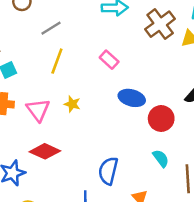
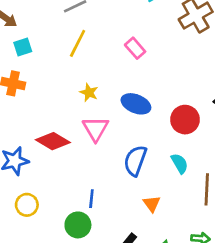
blue ellipse: (132, 98) -> (136, 104), moved
pink triangle: (38, 110) -> (95, 129), moved
blue semicircle: (108, 171) -> (135, 161), moved

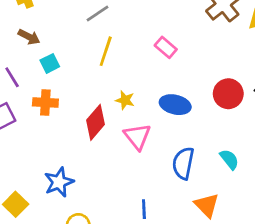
red circle: (185, 120) -> (228, 94), moved
red diamond: (53, 141) -> (96, 122), moved, turned -72
orange triangle: (152, 204) -> (207, 205), size x1.4

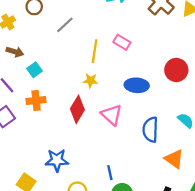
yellow line: (106, 51) -> (95, 51), moved
yellow star: (125, 100) -> (90, 81), moved
blue star: (59, 182) -> (57, 160), turned 30
blue line: (144, 209) -> (110, 173), moved

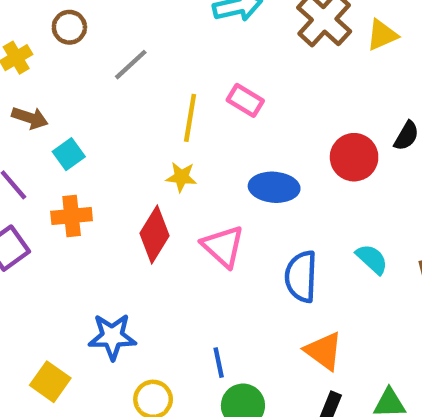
orange triangle: (174, 159) -> (324, 351), moved

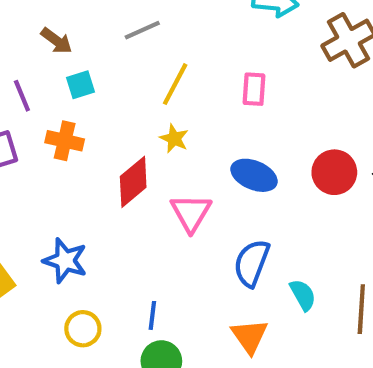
gray line: (131, 65) -> (142, 30), moved
pink rectangle: (245, 100) -> (254, 89), turned 44
yellow line: (190, 118) -> (175, 84), moved
cyan semicircle: (372, 259) -> (303, 295), moved

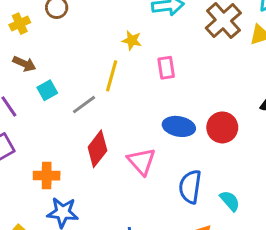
gray line: (142, 30) -> (84, 105), moved
yellow star: (174, 139) -> (132, 40), moved
orange cross: (65, 141) -> (47, 176), moved
red circle: (334, 172) -> (222, 127), moved

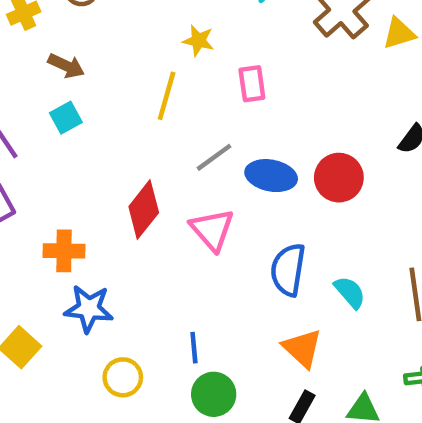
brown arrow: (24, 64) -> (66, 66), moved
gray line: (84, 105) -> (214, 157), moved

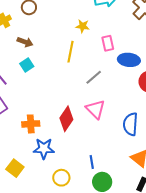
blue ellipse: (271, 176) -> (129, 60), moved
red diamond: (144, 210) -> (66, 119), moved

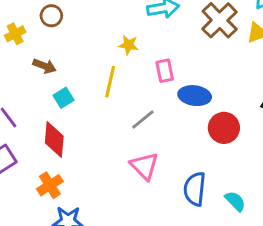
cyan square: (27, 65) -> (63, 98), moved
red diamond: (66, 119) -> (54, 139), moved, turned -30
orange cross: (31, 124) -> (50, 185), turned -30

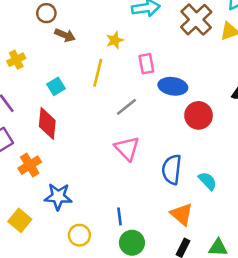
yellow cross: (15, 34) -> (16, 60), moved
yellow star: (129, 45) -> (115, 40), turned -30
brown arrow: (44, 66) -> (65, 35), moved
orange cross: (50, 185) -> (30, 165), moved

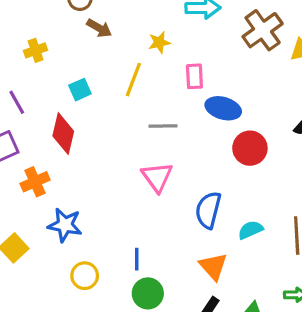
gray line: (126, 107) -> (163, 126), turned 30
cyan semicircle: (208, 181) -> (250, 230), turned -78

